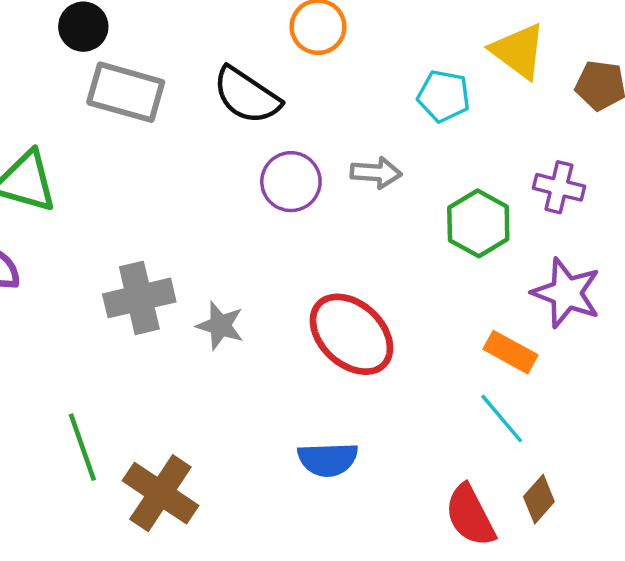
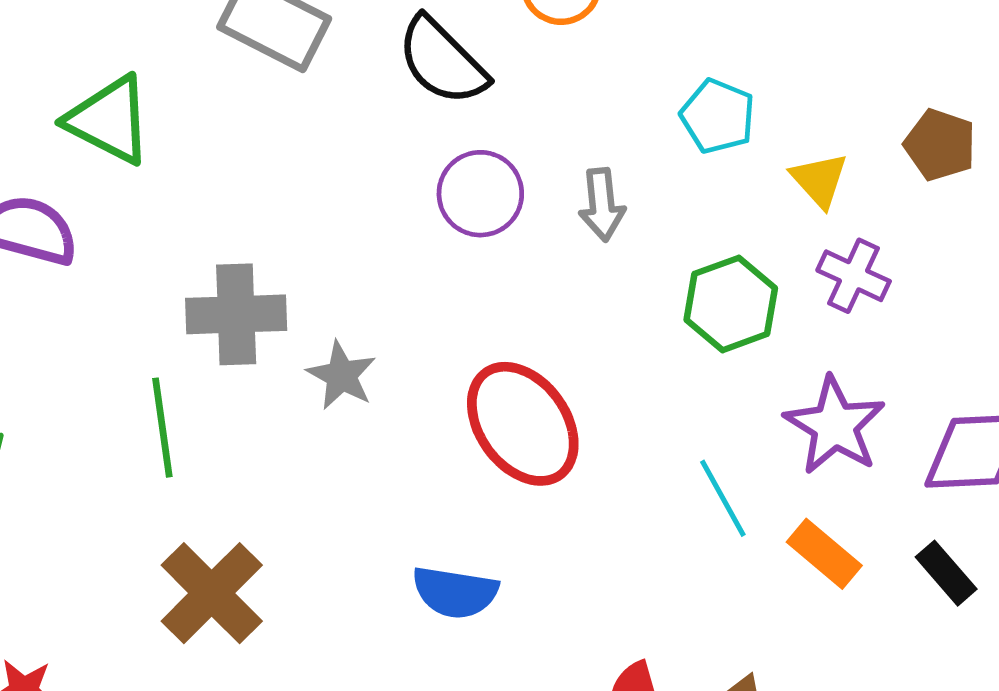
yellow triangle: (518, 51) -> (819, 180), moved, size x0.7
gray arrow: (376, 173) -> (602, 205), turned 69
orange rectangle: (511, 352) -> (824, 554), moved
cyan line: (502, 418) -> (723, 498), moved
green line: (82, 447) -> (162, 428), moved

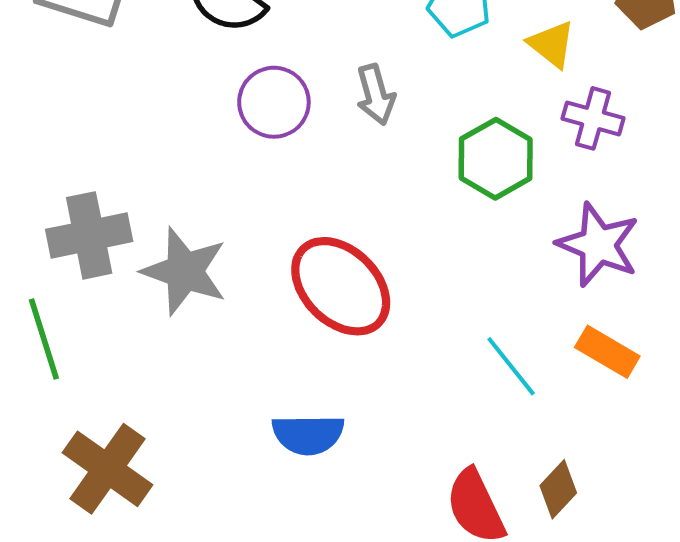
gray star: (341, 375) -> (184, 271), size x1.5
cyan line: (723, 498) -> (511, 366), moved

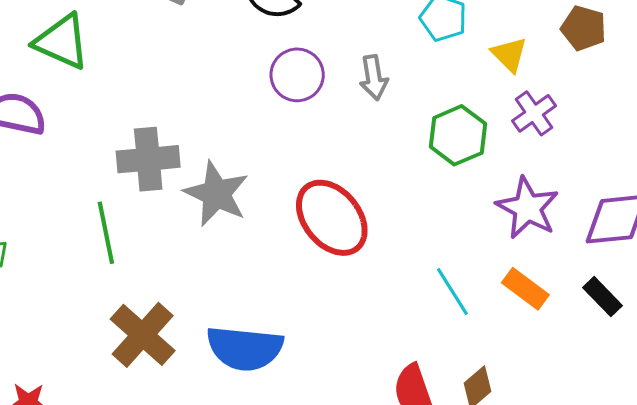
purple cross: (593, 118) -> (534, 113), turned 33
blue semicircle: (308, 434) -> (245, 348), moved, size x1.4

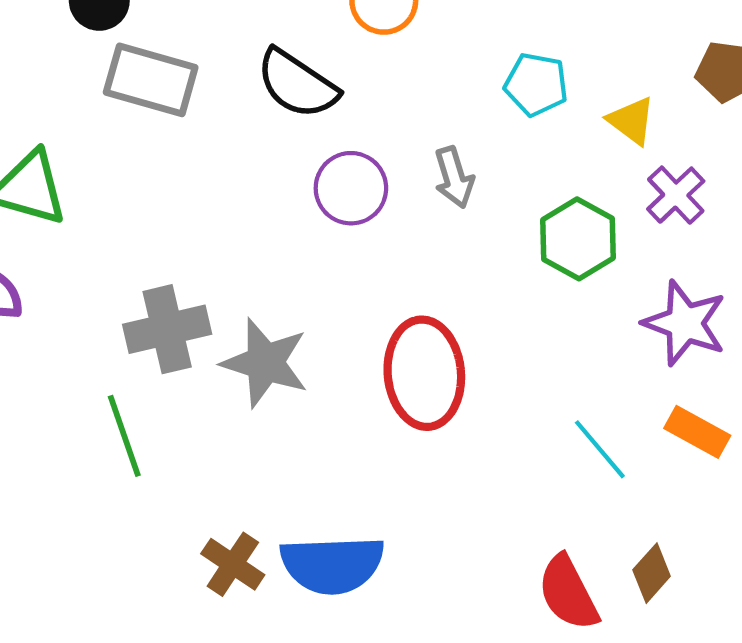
red ellipse: (332, 218) -> (424, 373), turned 42
brown cross: (143, 335) -> (233, 564), moved, size x0.7

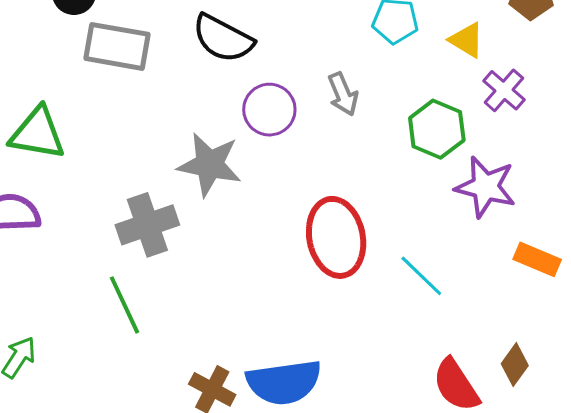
purple star: (685, 323) -> (485, 187), moved
gray star: (265, 363) -> (210, 165), moved
cyan line: (600, 449) -> (421, 276), moved

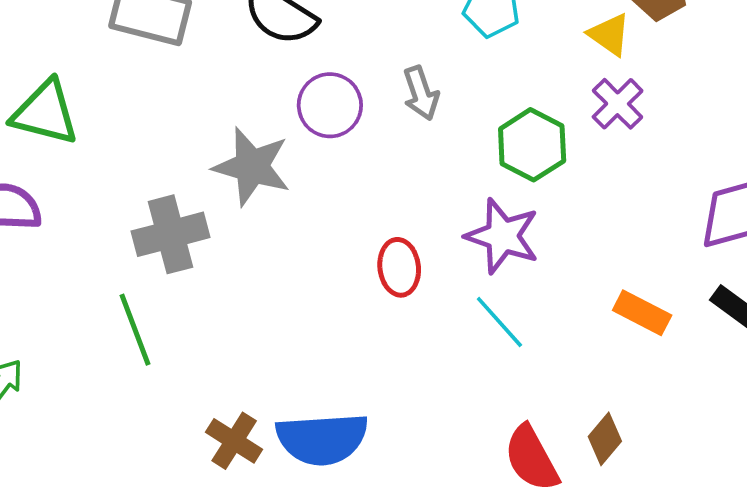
yellow triangle: (467, 40) -> (609, 35), moved
purple star: (485, 187) -> (502, 236), moved
red ellipse: (336, 237) -> (399, 267), size x0.6

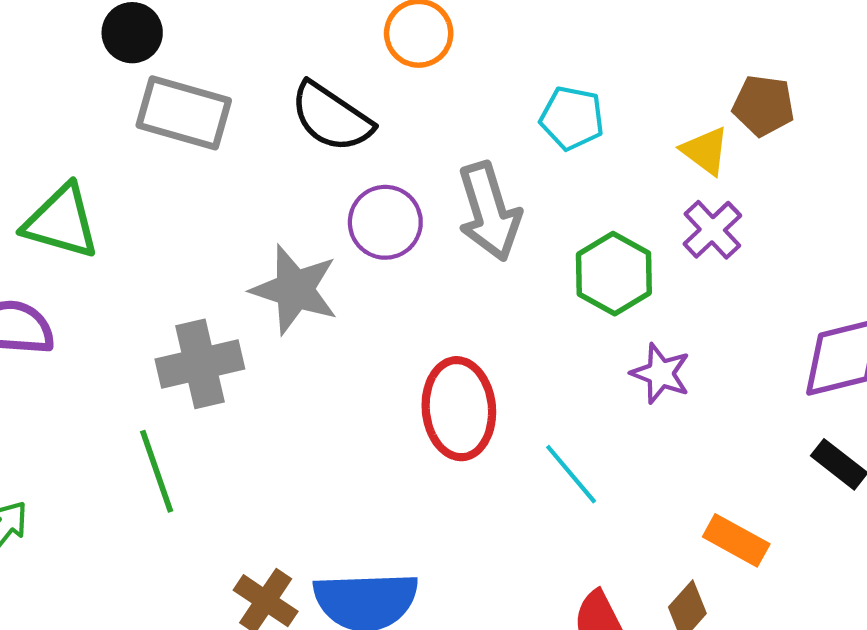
gray arrow: (421, 93) -> (489, 211), size x1.6
purple star: (502, 236) -> (661, 373), moved, size x0.7
red ellipse: (399, 267) -> (459, 409), size x1.5
orange rectangle: (642, 313) -> (736, 540), moved

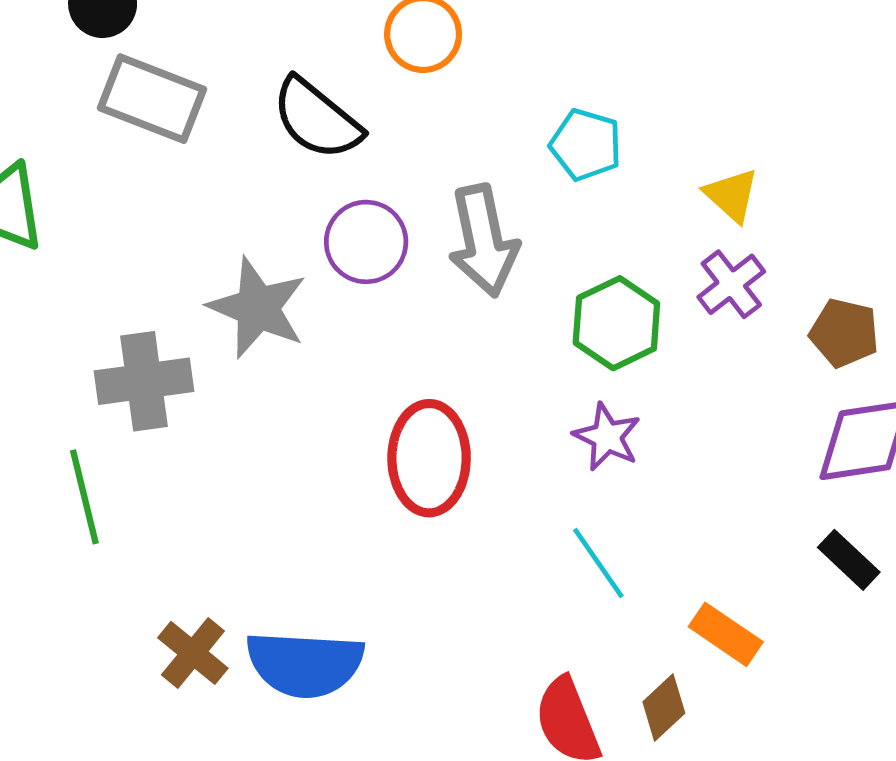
brown pentagon: (763, 105) -> (844, 333), moved
purple star: (661, 373) -> (607, 437), moved
cyan line: (571, 474) -> (598, 563), moved

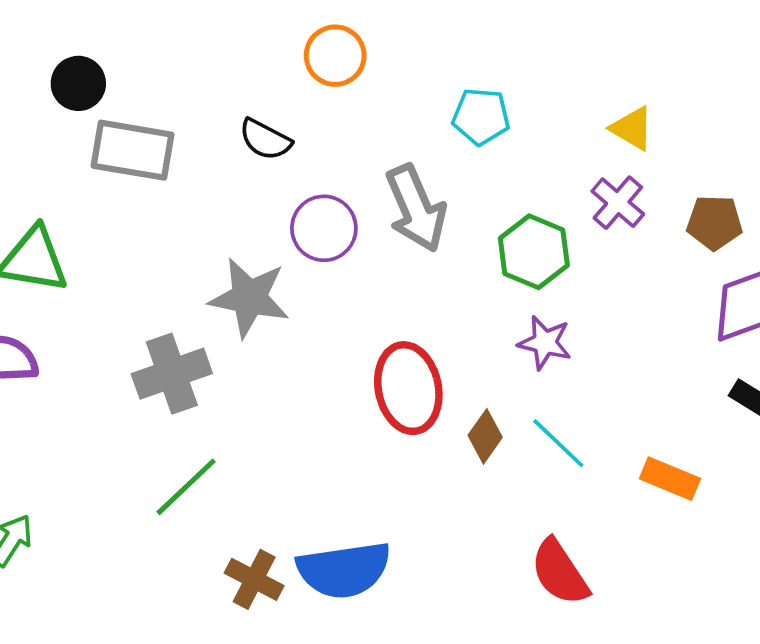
black semicircle: (317, 119) -> (265, 139), size x0.7
yellow triangle: (732, 195) -> (632, 128), moved
green line: (84, 497) -> (186, 487), moved, turned 72
brown diamond: (664, 707) -> (485, 436), moved

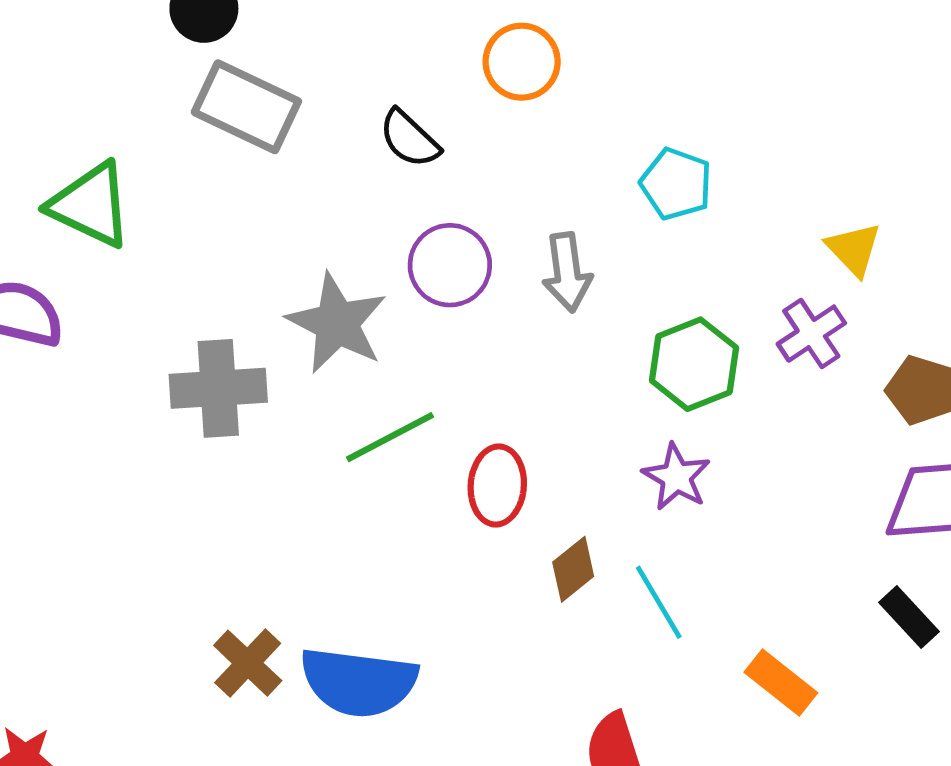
gray arrow: (416, 208) -> (567, 272), size x0.7
red ellipse: (408, 388) -> (497, 485), size x0.7
green line: (186, 487) -> (390, 437), moved

